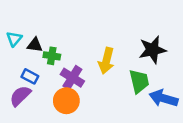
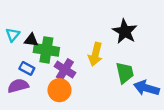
black star: (153, 50) -> (125, 31), moved, turned -30
green cross: (52, 56) -> (46, 50), size x1.6
purple semicircle: (20, 96) -> (18, 86), turned 30

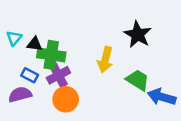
purple cross: (65, 69) -> (58, 75), moved, turned 30
green trapezoid: (125, 73) -> (138, 80), turned -45

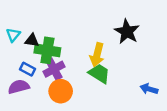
green trapezoid: (138, 80) -> (99, 74), moved
blue arrow: (162, 97) -> (149, 89), size x0.7

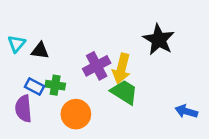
green cross: (47, 50) -> (55, 85), moved, size x0.6
purple cross: (54, 69) -> (97, 66), moved
purple semicircle: (19, 87) -> (23, 109), turned -80

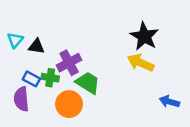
purple cross: (97, 66) -> (69, 63), moved
yellow arrow: (121, 69) -> (141, 63), moved, turned 100
green trapezoid: (124, 92) -> (88, 83), moved

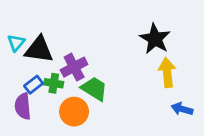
black triangle: (36, 46) -> (39, 50), size x1.6
yellow arrow: (141, 63) -> (167, 72), moved, turned 60
blue rectangle: (31, 79) -> (34, 85), turned -66

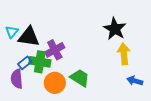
green cross: (54, 83) -> (40, 62), size x1.5
green trapezoid: (94, 89) -> (80, 78), moved

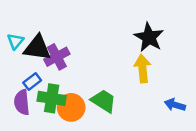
purple cross: (55, 50) -> (57, 57), moved
yellow arrow: (124, 54) -> (142, 69), moved
green cross: (40, 62) -> (52, 98), moved

